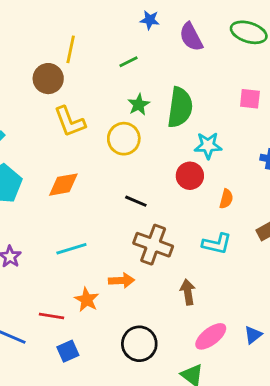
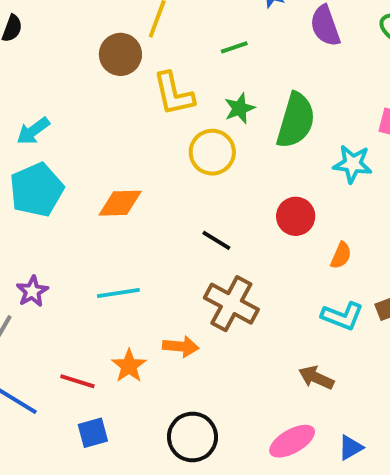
yellow L-shape: (70, 122) -> (174, 94), moved
cyan star: (208, 146) -> (353, 164), moved
cyan L-shape: (217, 244) -> (342, 316), moved
brown arrow: (188, 292) -> (316, 378), moved, turned -65

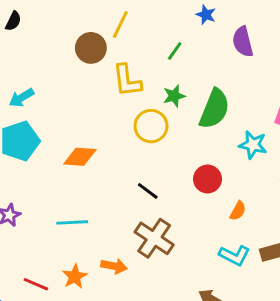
green line: (234, 47) -> (175, 51), turned -42

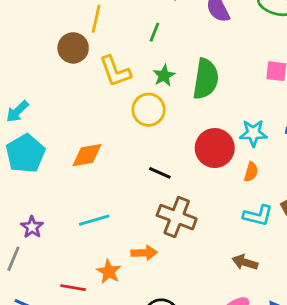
cyan star: (253, 145) -> (253, 133), moved
red circle: (207, 179) -> (215, 148), size x1.4

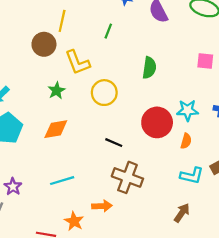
green star: (164, 75) -> (57, 91), moved
green semicircle: (206, 79) -> (149, 68), size x0.7
brown arrow: (245, 262) -> (182, 213), turned 108

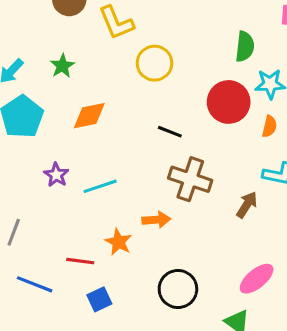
green semicircle: (149, 68) -> (245, 47), moved
green star: (57, 91) -> (62, 66), moved
purple star: (13, 187) -> (56, 175), moved
brown arrow: (182, 213) -> (247, 205), moved

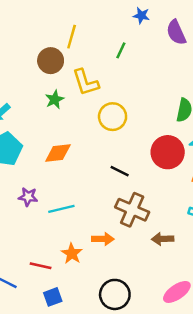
green star: (62, 66) -> (55, 99), moved
purple star: (56, 175) -> (28, 197), turned -30
brown arrow: (247, 205) -> (163, 239), moved, turned -130

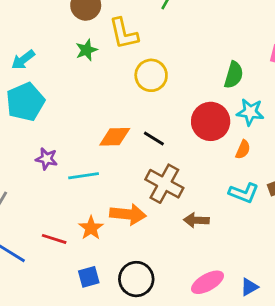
orange diamond: (58, 153) -> (115, 137), moved
orange arrow: (103, 239) -> (128, 214), size x1.4
blue square: (53, 297) -> (89, 277), moved

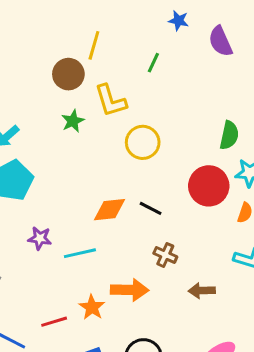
brown cross: (164, 184) -> (165, 255), size x0.6
red line: (54, 239) -> (54, 322), turned -30

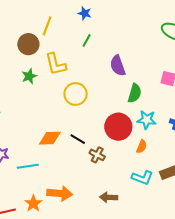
blue star: (179, 21) -> (85, 13), moved
purple semicircle: (220, 41) -> (118, 66), moved
brown cross: (165, 255) -> (97, 155), moved

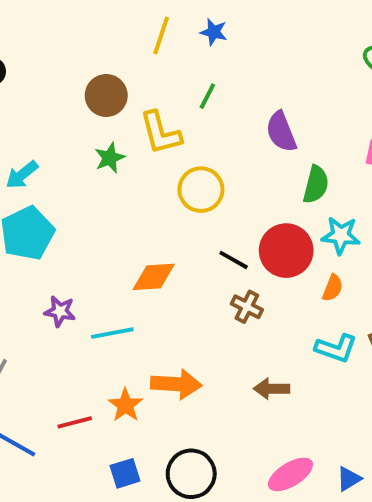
yellow line: (47, 26) -> (161, 36), moved
green line: (87, 40) -> (207, 96), moved
black line: (78, 139) -> (234, 260), moved

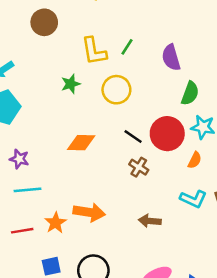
brown circle: (106, 95) -> (44, 22), moved
green line: (207, 96) -> (127, 47), moved
green star: (110, 158) -> (71, 84), moved
cyan line: (112, 333) -> (27, 190), moved

